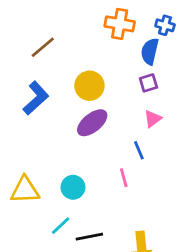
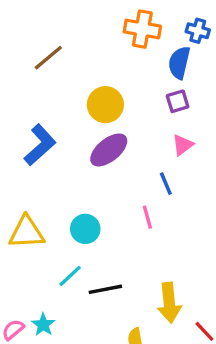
blue L-shape: (36, 98) -> (40, 145), moved

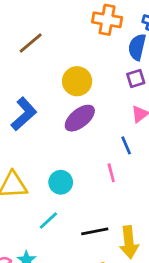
black line: (105, 289) -> (95, 231), moved

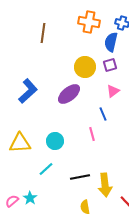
brown line: (31, 43) -> (43, 33), moved, turned -42
yellow circle: (77, 81) -> (85, 67), moved

